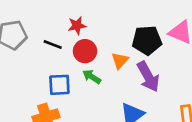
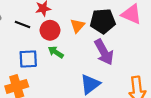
orange triangle: (120, 61) -> (78, 26), moved

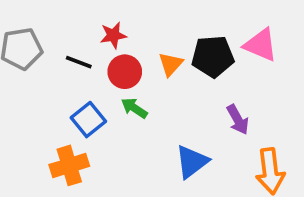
purple arrow: (104, 52) -> (238, 120), moved, size x0.7
blue square: (28, 59) -> (88, 120), turned -36

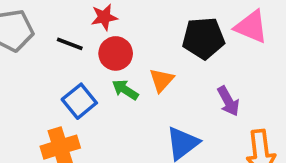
orange triangle: (171, 64) -> (161, 80), moved

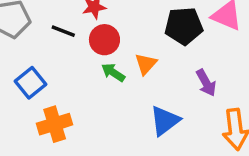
blue square: (79, 101) -> (30, 83), moved

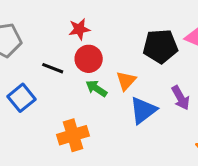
black line: (63, 31) -> (53, 68), moved
blue triangle: (165, 121) -> (143, 110), moved
orange cross: (55, 124) -> (73, 135), moved

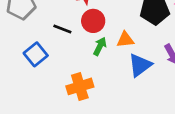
orange triangle: (126, 81) -> (125, 40), turned 42
green arrow: (96, 88) -> (100, 46), turned 84

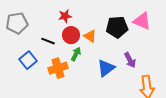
orange triangle: (125, 40) -> (90, 36), moved, turned 40
orange cross: (80, 86) -> (58, 68), moved

